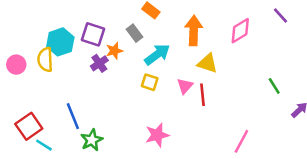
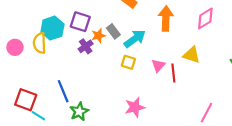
gray rectangle: (135, 33) -> (113, 31), moved
yellow triangle: (207, 63) -> (192, 55), moved
red square: (29, 126) -> (26, 100), turned -35

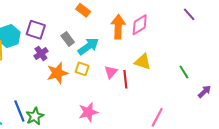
pink diamond: (205, 18) -> (140, 25), moved
orange star: (98, 36) -> (57, 73), moved, size x1.5
blue line: (63, 91) -> (19, 111), moved

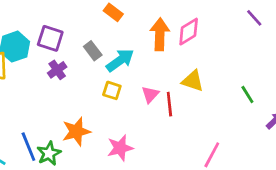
orange star: (57, 73) -> (76, 131), moved

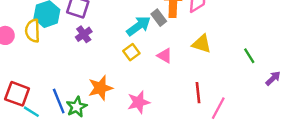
gray rectangle: (93, 51) -> (159, 18), moved
yellow square: (112, 90) -> (131, 52), turned 35
pink triangle: (150, 95) -> (165, 56), turned -42
red line: (169, 104) -> (198, 93), moved

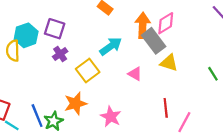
gray rectangle: (159, 18) -> (154, 41), moved, size x1.6
yellow square: (131, 52) -> (88, 70), moved, size x1.5
pink star: (139, 102) -> (111, 117), turned -30

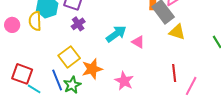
cyan arrow: (111, 46) -> (116, 34), moved
yellow square: (88, 70) -> (69, 57), moved
pink triangle: (135, 74) -> (138, 42), moved

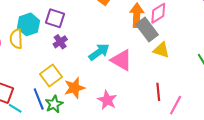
pink triangle: (138, 42) -> (121, 60), size x1.6

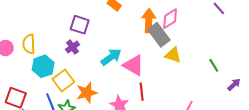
purple square: (55, 18) -> (80, 25), moved
cyan hexagon: (28, 24) -> (43, 66), moved
red line: (158, 92) -> (142, 92), moved

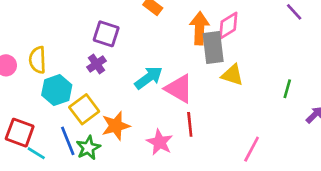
gray rectangle: (159, 35) -> (213, 48), turned 30
green line: (214, 65) -> (287, 89), turned 48

